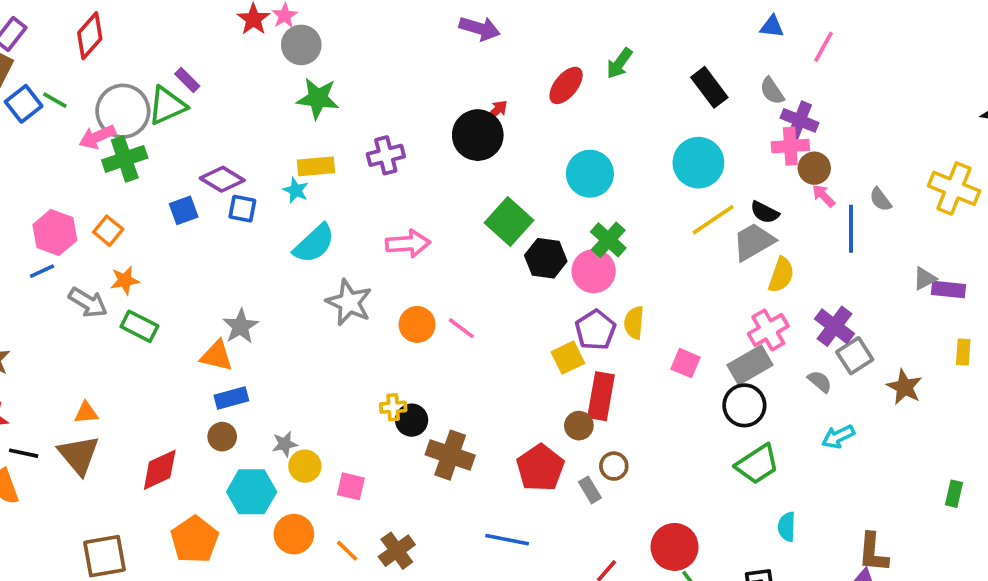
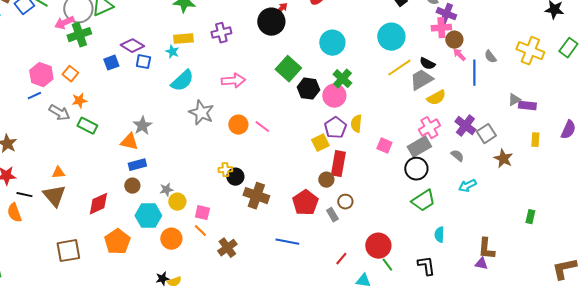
yellow semicircle: (781, 275) -> (436, 98), turned 42
gray square: (855, 356) -> (486, 134), moved
orange line: (347, 551) -> (200, 231), moved

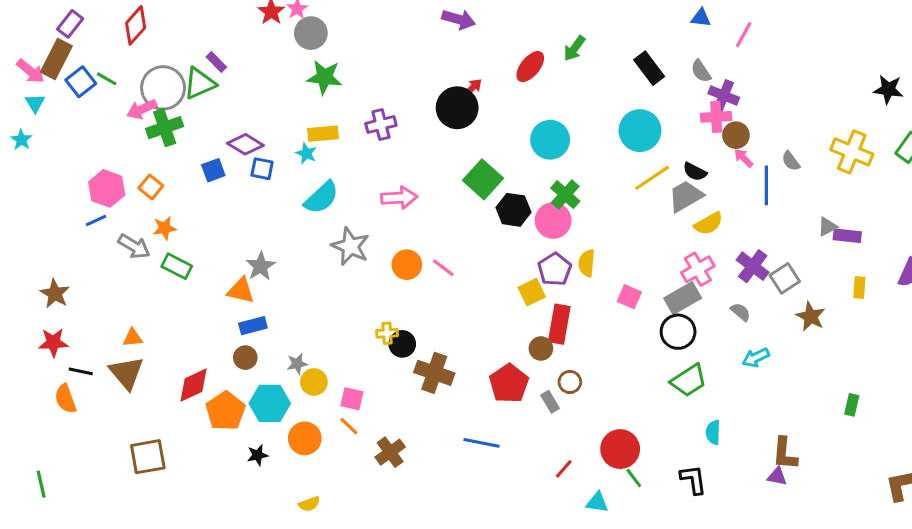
orange pentagon: (117, 242) -> (226, 411), moved
black star: (162, 279) -> (258, 455), moved

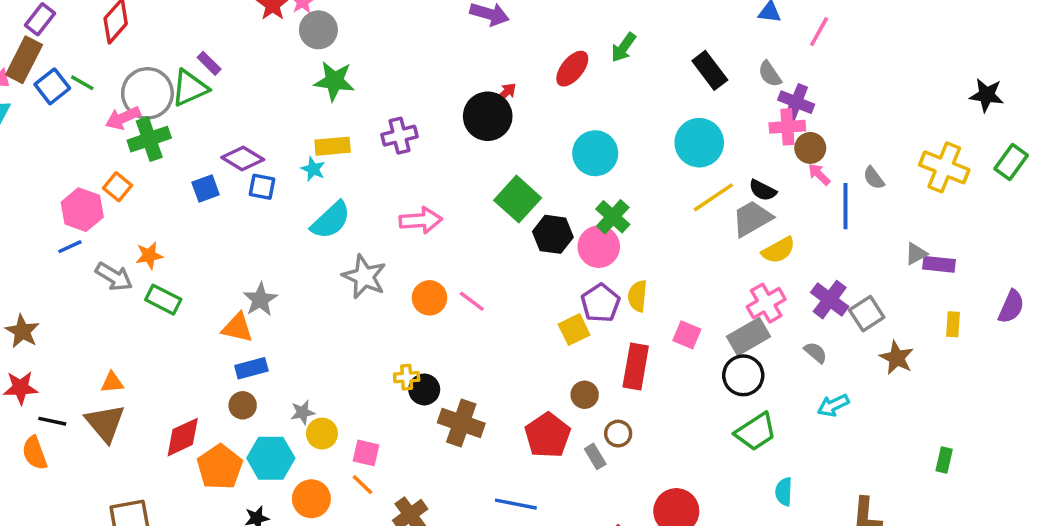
orange square: (151, 187) -> (117, 187), moved
red rectangle: (559, 324) -> (636, 367), moved

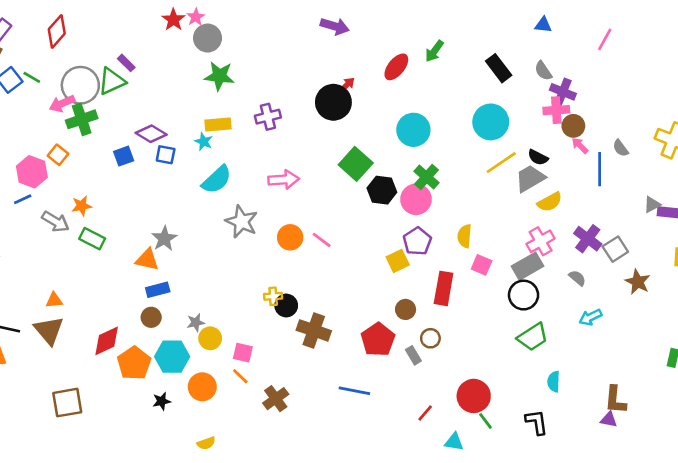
pink line: (819, 32) -> (605, 39), moved
yellow semicircle: (638, 296) -> (465, 236), moved

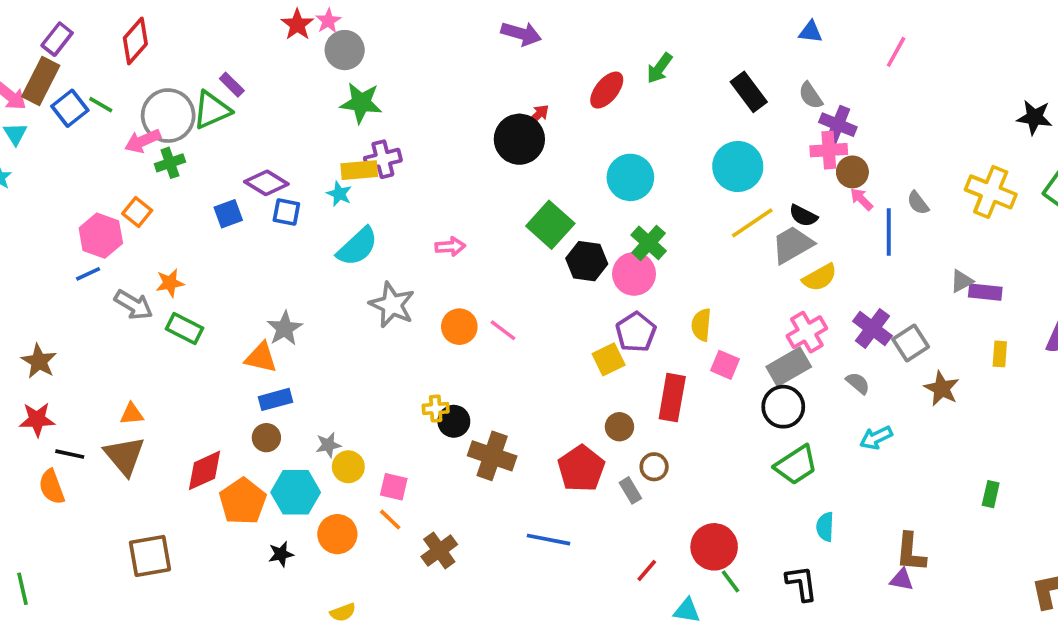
purple cross: (268, 117) -> (383, 159), moved
green cross: (82, 119) -> (170, 163), size x0.7
pink arrow: (284, 180) -> (450, 247), size x0.7

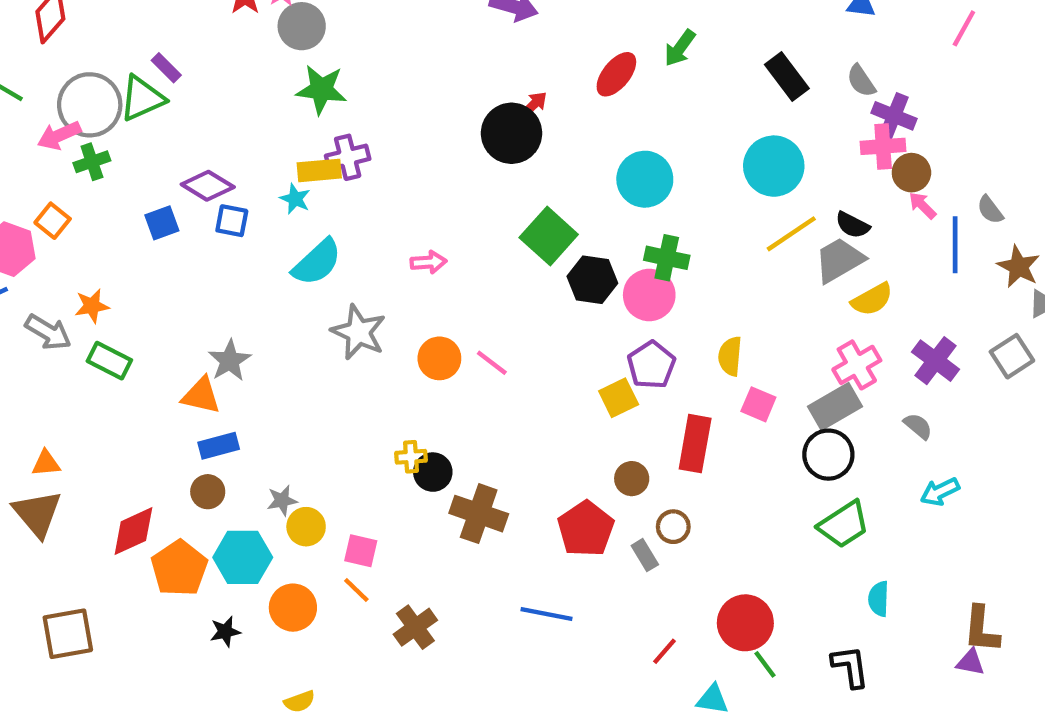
green cross: (649, 243) -> (667, 258), turned -30
gray square: (911, 343) -> (1012, 356), moved
brown star: (942, 389) -> (1019, 267), moved

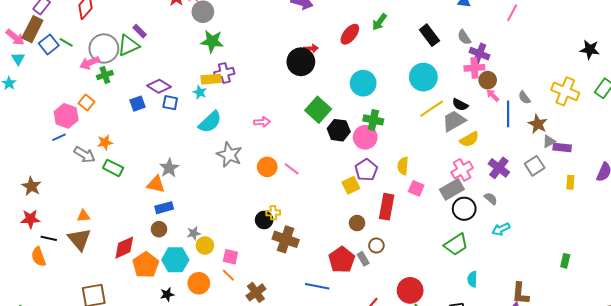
red arrow: (533, 105) -> (311, 48), turned 40
black circle: (828, 455) -> (464, 209), moved
yellow cross: (411, 457) -> (273, 213), moved
red pentagon: (586, 529) -> (342, 260), moved

